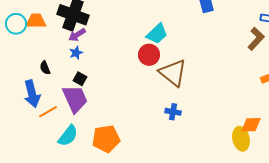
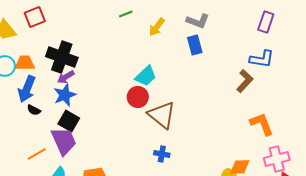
blue star: (76, 53) -> (65, 95), size x1.6
black semicircle: (45, 68) -> (34, 110), turned -40
black square: (80, 79) -> (69, 121), size x1.5
blue arrow: (32, 94) -> (27, 89), moved, turned 36

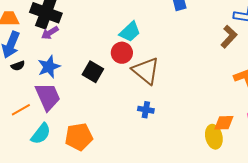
blue star: (65, 95) -> (49, 67), moved
black semicircle: (34, 110) -> (18, 66), turned -48
black square: (69, 121) -> (93, 72), moved

